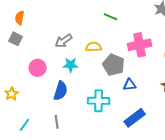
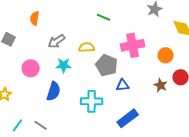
orange semicircle: (20, 18) -> (35, 18), moved
gray line: (57, 122) -> (41, 125), moved, turned -48

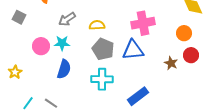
orange circle: (166, 55) -> (184, 33), moved
cyan star: (64, 65) -> (62, 43), moved
gray pentagon: (107, 65) -> (103, 49), moved
blue triangle: (123, 85) -> (133, 50), moved, size x1.6

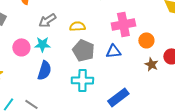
orange circle: (184, 33) -> (146, 40), moved
blue triangle: (133, 50) -> (113, 51), size x0.7

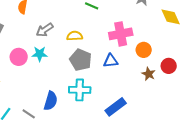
blue semicircle: (44, 70) -> (51, 101), moved

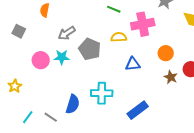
pink cross: (121, 34) -> (143, 24), moved
yellow semicircle: (75, 36) -> (119, 37), moved
gray pentagon: (81, 60) -> (90, 49), moved

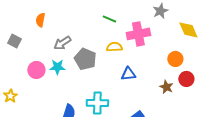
orange circle: (166, 53) -> (175, 59), moved

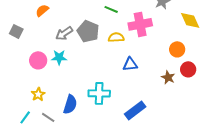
orange semicircle: (40, 20) -> (42, 10), turned 40
gray pentagon: (85, 59) -> (88, 31), moved
yellow star: (10, 96) -> (38, 94), moved

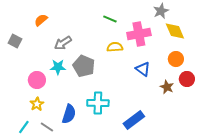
yellow diamond: (190, 20) -> (175, 31), moved
gray pentagon: (88, 31) -> (84, 66), moved
pink circle: (38, 60) -> (37, 80), moved
blue triangle: (130, 64) -> (143, 69), moved, turned 42

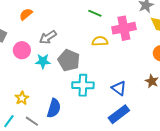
blue triangle: (143, 69) -> (119, 88), moved
pink circle: (37, 80) -> (22, 50), moved
cyan cross: (98, 103) -> (83, 85), moved

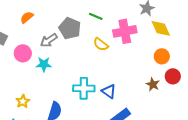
yellow semicircle: (100, 41) -> (101, 44), turned -140
gray pentagon: (69, 60) -> (70, 28), moved
blue triangle: (119, 88) -> (109, 91), moved

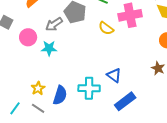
cyan cross: (84, 88) -> (89, 88), moved
yellow star: (23, 101) -> (38, 88), moved

